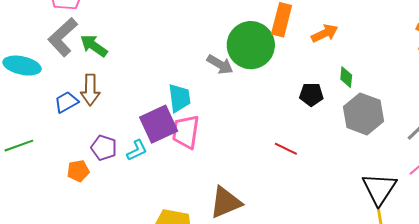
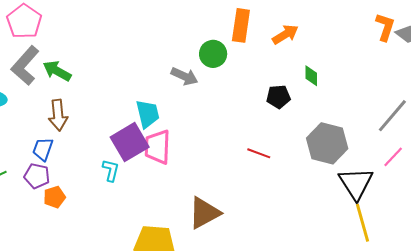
green circle: (251, 45) -> (213, 54), size x0.6
blue trapezoid: (66, 102) -> (43, 149), moved, turned -35
gray hexagon: (364, 114) -> (327, 143), moved
purple pentagon: (104, 148) -> (37, 176), moved
cyan L-shape: (137, 150) -> (111, 170), turned -45

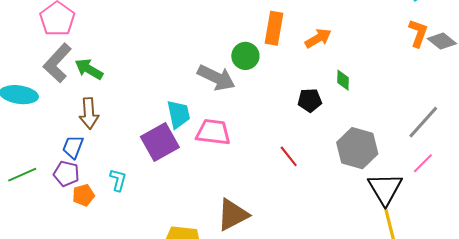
gray arrow: (184, 76) -> (216, 78), size x1.4
pink trapezoid: (157, 147) -> (213, 132), moved, turned 93
red line: (259, 153) -> (289, 156), turned 30
cyan L-shape: (111, 170) -> (118, 180), moved

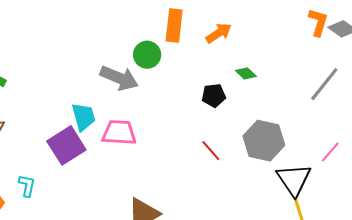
green diamond: (343, 80) -> (246, 73), turned -45
gray line: (423, 122) -> (324, 84), moved
red line: (289, 156) -> (211, 150), moved

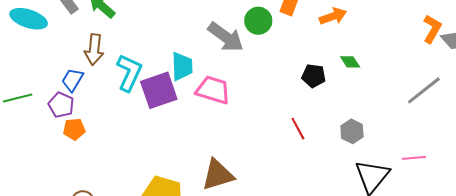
gray hexagon: (264, 141) -> (352, 131), size x0.6
pink line: (330, 152) -> (414, 158), turned 30
cyan L-shape: (27, 186) -> (129, 73), moved, size x1.6

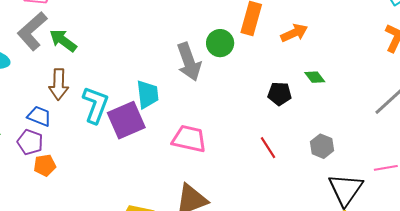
gray arrow: (226, 37) -> (189, 62), turned 39
blue trapezoid: (72, 80) -> (39, 116), turned 85
pink trapezoid: (213, 90) -> (189, 139), moved

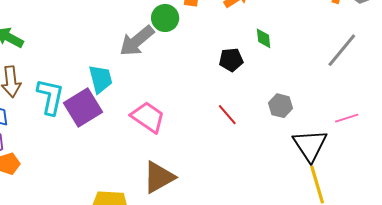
gray arrow: (189, 62) -> (137, 41), turned 78
green diamond: (315, 77) -> (264, 38), turned 40
pink trapezoid: (189, 139) -> (148, 117), turned 30

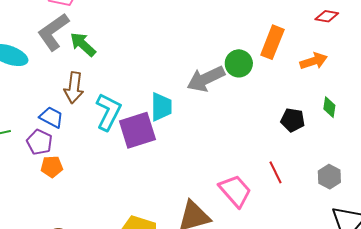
pink trapezoid: (148, 117) -> (235, 191), moved

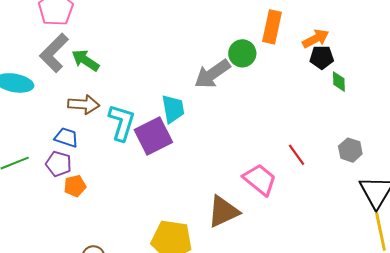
brown arrow: (74, 88) -> (84, 104), turned -84
black pentagon: (293, 120) -> (322, 57), moved

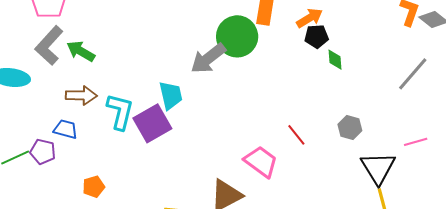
green circle: (242, 53) -> (237, 36), size x1.5
purple pentagon: (59, 164) -> (43, 152), moved
orange pentagon: (75, 186) -> (94, 187), moved

